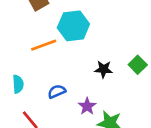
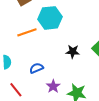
purple star: (87, 106) -> (53, 86), moved

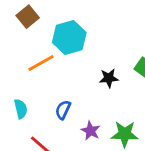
blue semicircle: (36, 68) -> (63, 110), turned -32

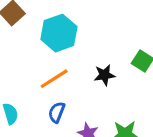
orange line: (41, 63) -> (54, 79), moved

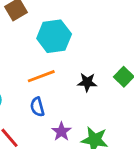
blue semicircle: (57, 112) -> (37, 107), turned -48

